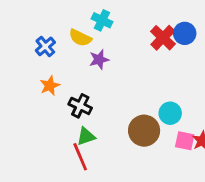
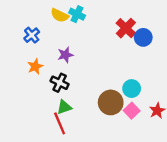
blue circle: (185, 33) -> (143, 37), moved
yellow semicircle: (80, 38) -> (60, 15), moved
purple star: (99, 59) -> (65, 55), moved
pink square: (185, 141) -> (132, 111), moved, turned 35

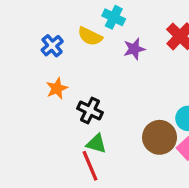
yellow semicircle: (60, 15) -> (90, 36), moved
purple star: (65, 55) -> (134, 49), moved
green triangle: (64, 107) -> (96, 144), turned 35

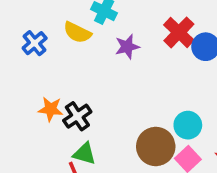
orange star: (57, 88) -> (51, 109), moved, turned 30
black cross: (90, 110) -> (77, 116), turned 30

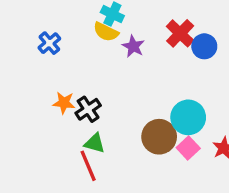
yellow semicircle: (77, 32) -> (106, 32), moved
purple star: (127, 47) -> (133, 46), turned -30
cyan circle: (188, 125) -> (188, 117), size x1.4

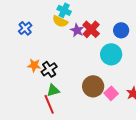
red cross: (180, 33) -> (91, 29), moved
cyan circle: (188, 117) -> (111, 54), moved
green triangle: (95, 143) -> (53, 90), turned -32

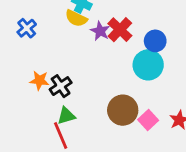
blue circle: (121, 30) -> (155, 41), moved

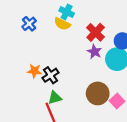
blue cross: (27, 28) -> (29, 24), moved
purple star: (100, 31) -> (94, 52), moved

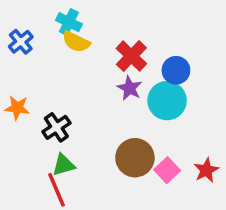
cyan cross: (67, 12) -> (69, 22), moved
orange star: (34, 71) -> (17, 108), moved

